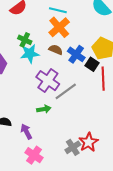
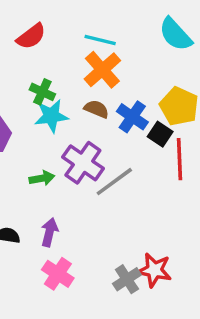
green arrow: (44, 109) -> (42, 178), moved
purple arrow: (26, 131) -> (49, 232), moved, turned 42
red star: (89, 142) -> (154, 270), turned -30
pink cross: (34, 155) -> (58, 274), moved

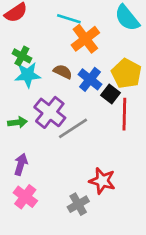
orange cross: (102, 70) -> (85, 39), moved
red star: (154, 270) -> (102, 181), moved

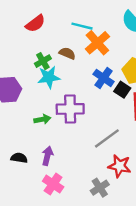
green cross: (22, 56) -> (43, 61), turned 35
brown semicircle: (63, 72) -> (67, 53), moved
purple cross: (50, 112) -> (70, 109), turned -36
gray line: (73, 128) -> (107, 138), moved

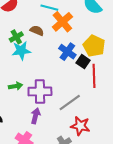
purple cross: (70, 109) -> (40, 91), moved
purple arrow: (47, 156) -> (36, 116), moved

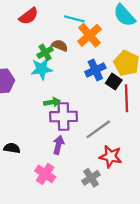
green cross: (16, 37) -> (45, 52), moved
blue cross: (67, 52) -> (95, 70), turned 30
green arrow: (16, 86) -> (52, 102), moved

